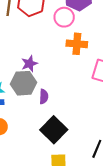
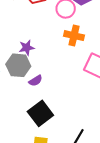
purple semicircle: (44, 97) -> (36, 81), turned 48

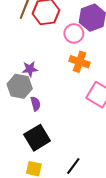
purple semicircle: (36, 81) -> (36, 104), turned -80

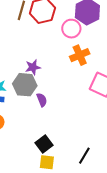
orange cross: (80, 62) -> (80, 55), turned -36
black square: (37, 138) -> (44, 144), moved, size x0.7

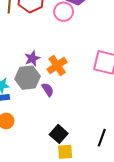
orange cross: (80, 55) -> (57, 66), moved

